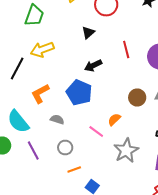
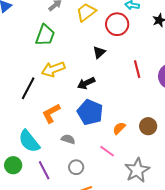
black arrow: (93, 66) -> (86, 83), moved
brown circle: (137, 98) -> (148, 126), moved
orange semicircle: (114, 120) -> (119, 128), moved

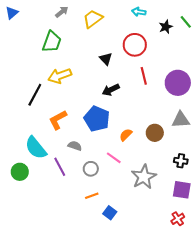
red circle: (117, 24) -> (135, 45), moved
black triangle: (99, 52) -> (106, 59), turned -32
black arrow: (86, 83) -> (111, 90), moved
gray circle: (76, 167) -> (91, 169), moved
purple line: (44, 170) -> (60, 167), moved

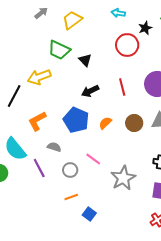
green trapezoid: (52, 42) -> (59, 50), moved, turned 95
red circle: (135, 45) -> (127, 45), moved
red line: (144, 76) -> (122, 87), moved
brown circle: (155, 133) -> (134, 123), moved
orange semicircle: (126, 135) -> (105, 123), moved

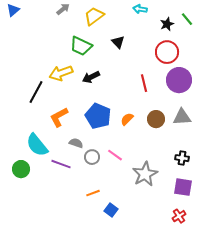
red circle: (127, 45) -> (167, 52), moved
black triangle: (85, 60) -> (118, 42), moved
black arrow: (90, 91) -> (91, 77), moved
purple line: (39, 168) -> (61, 164), turned -42
gray circle: (70, 170) -> (92, 157), moved

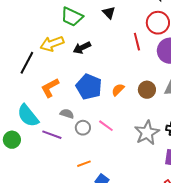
red line: (144, 83) -> (137, 42), moved
gray star: (145, 174) -> (147, 133), moved

